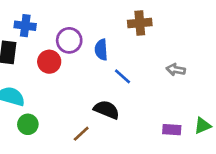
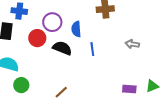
blue line: (122, 76) -> (92, 49), turned 40
black semicircle: (106, 110) -> (62, 48), moved

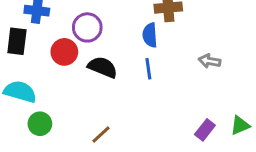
blue semicircle: (76, 29) -> (150, 35), moved
purple rectangle: (129, 89) -> (205, 130), turned -56

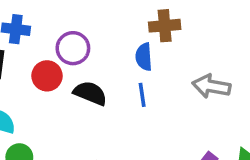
gray arrow: (210, 61) -> (211, 86), size x1.5

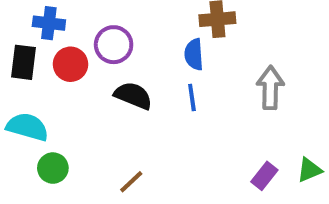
red circle: (47, 76) -> (70, 64), moved
gray arrow: (211, 86) -> (270, 88), turned 81

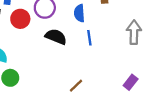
blue semicircle: (194, 54) -> (79, 13), moved
brown line: (131, 182) -> (76, 86), moved

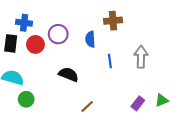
black semicircle: (56, 37) -> (69, 74), moved
blue line: (89, 38) -> (110, 61), moved

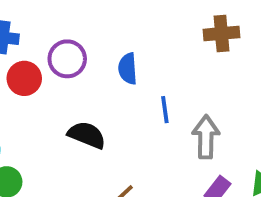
brown cross: (113, 21) -> (221, 33), moved
gray arrow: (141, 57) -> (206, 137), moved

